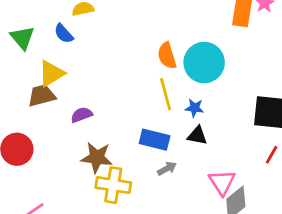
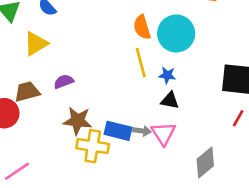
brown trapezoid: (42, 96) -> (27, 92), moved
blue rectangle: (155, 140) -> (118, 131), moved
gray arrow: (167, 169) -> (142, 131), turned 36
pink triangle: (222, 182) -> (164, 133), moved

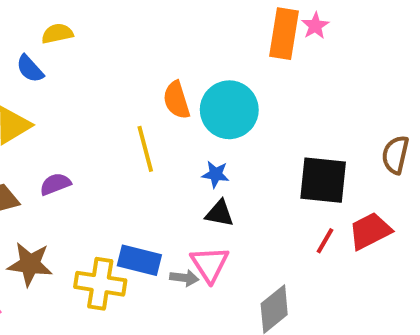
yellow line: (141, 63) -> (145, 149), moved
brown star: (78, 121) -> (30, 264), moved
gray arrow: (142, 131) -> (184, 278), moved

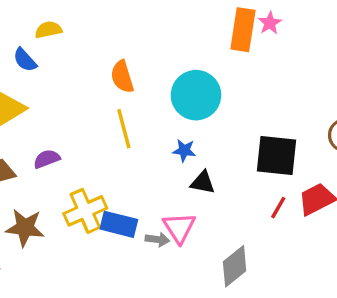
orange semicircle: (176, 100) -> (122, 77), moved
black triangle: (219, 213) -> (203, 182), moved
yellow cross: (100, 284) -> (85, 211), moved, turned -33

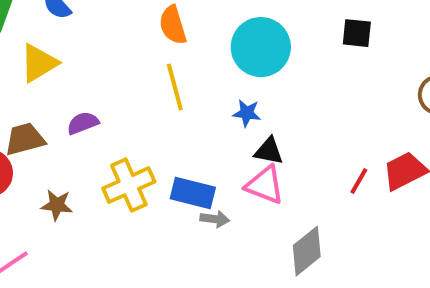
black square: (277, 156) -> (357, 33), moved, size x0.6
blue rectangle: (119, 224) -> (193, 193), moved
brown star: (25, 228) -> (57, 205), size x0.7
pink triangle: (179, 228) -> (265, 185), moved, turned -36

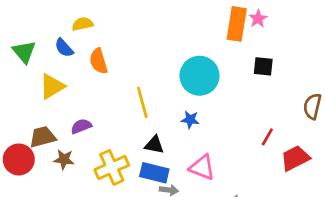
orange semicircle: (173, 25) -> (98, 61), moved
black triangle: (269, 151) -> (154, 145), moved
red line: (359, 181) -> (267, 137), moved
brown star: (57, 205) -> (64, 159), moved

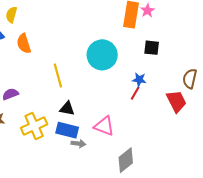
yellow semicircle: (83, 24) -> (11, 15), turned -63
blue star: (190, 120) -> (139, 80), moved
red line: (267, 137) -> (135, 93), moved
red trapezoid: (295, 158) -> (176, 101), moved, turned 90

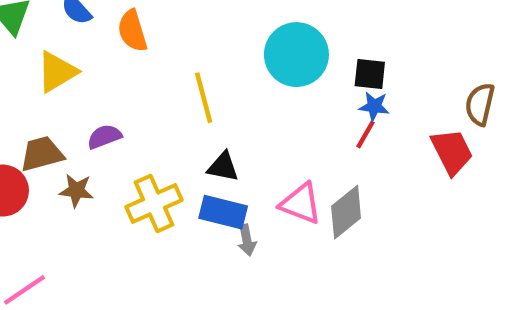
black square: (152, 48) -> (370, 74), moved
gray arrow: (78, 144) -> (247, 240), turned 72
gray diamond: (126, 160) -> (346, 212), moved

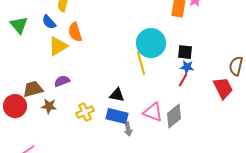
yellow triangle: (57, 72) -> (58, 46), moved
yellow line: (204, 98) -> (141, 63), moved
yellow cross: (154, 203) -> (85, 112), size x0.7

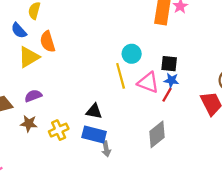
cyan circle: (151, 43) -> (132, 54), size x0.6
brown star: (49, 106) -> (29, 123), moved
pink triangle: (153, 112) -> (148, 83), moved

